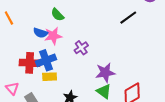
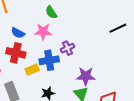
blue semicircle: (40, 33) -> (18, 33), moved
blue cross: (46, 60) -> (49, 60), moved
yellow rectangle: (50, 77) -> (32, 70), turned -32

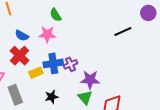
purple cross: (68, 48) -> (70, 64), moved
red cross: (16, 53) -> (20, 56), turned 30

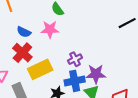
blue cross: (53, 63) -> (75, 81), moved
yellow rectangle: (36, 73) -> (40, 69), size x1.6

